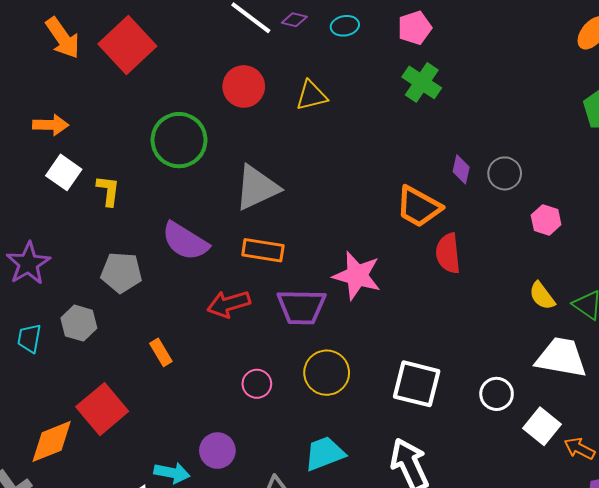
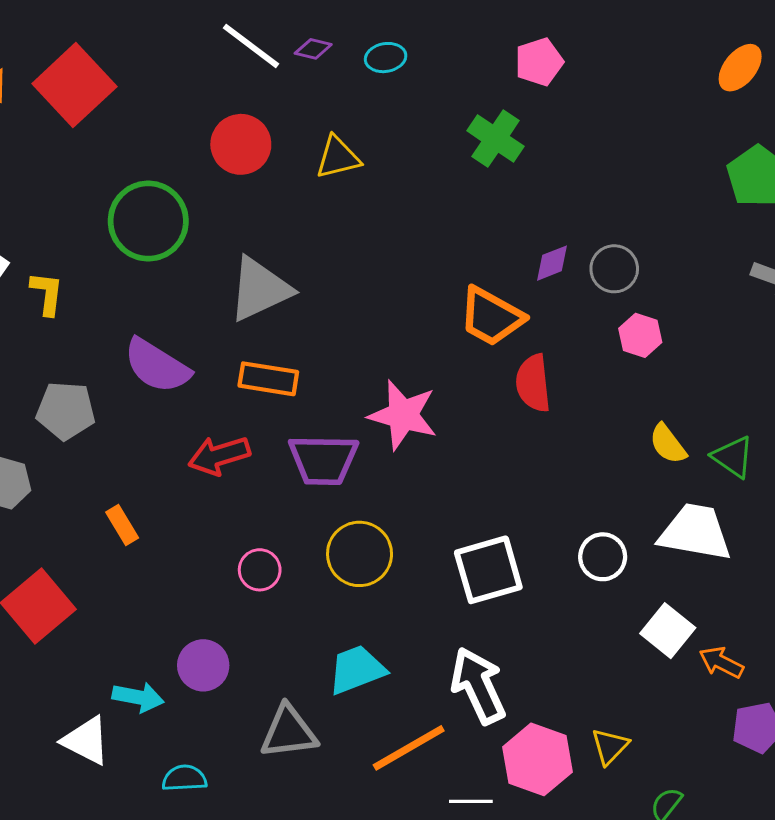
pink pentagon: (415, 28) -> (539, 62), moved
purple diamond: (461, 169) -> (552, 263), turned 56
pink hexagon: (546, 220) -> (640, 335), moved
white square: (417, 384) -> (488, 570), turned -30
white circle: (497, 394) -> (603, 557), moved

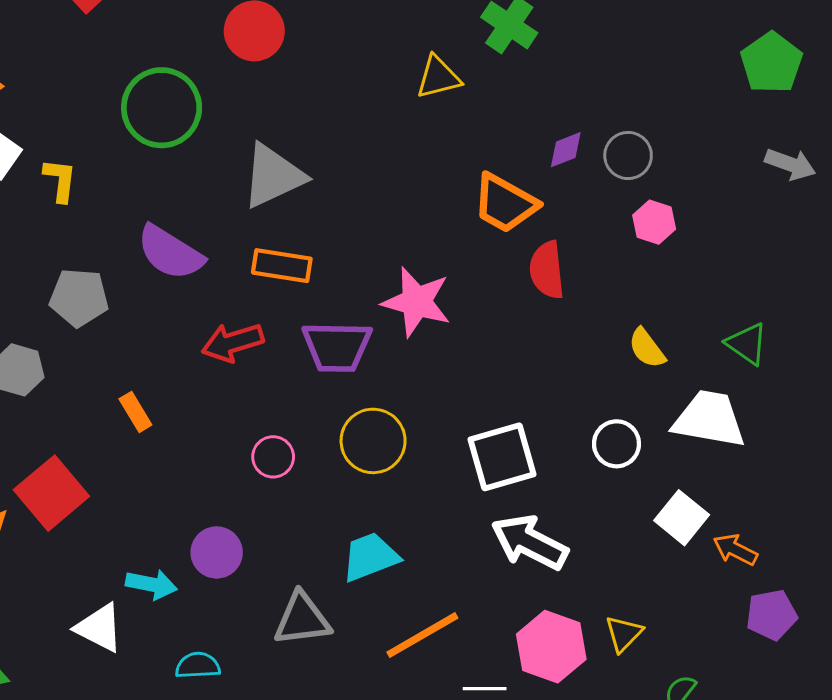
yellow triangle: (338, 157) -> (438, 77), moved
yellow semicircle: (668, 444) -> (647, 348), moved
white arrow: (478, 686) -> (530, 542), moved, turned -38

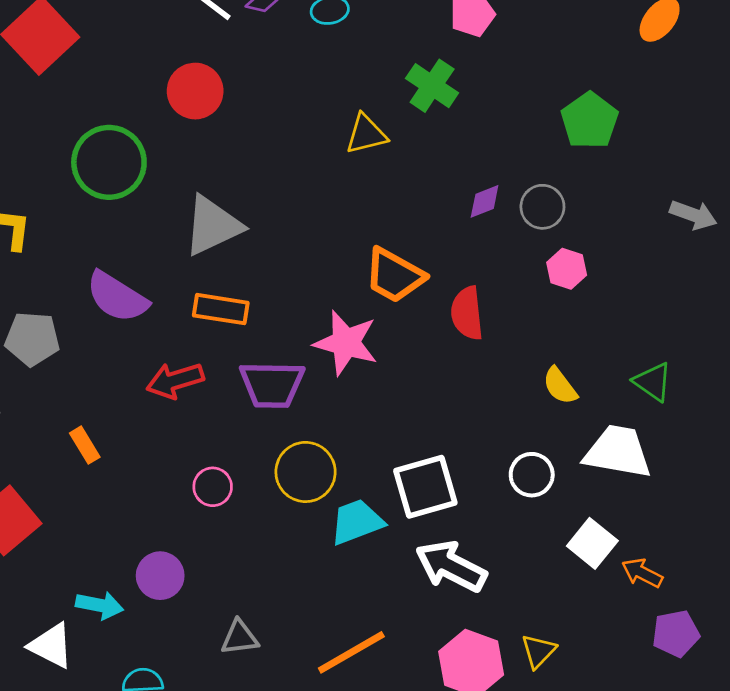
green pentagon: (771, 63) -> (590, 121), moved
orange trapezoid: (505, 203) -> (394, 275), moved
cyan trapezoid: (370, 557) -> (357, 522), moved
gray triangle: (302, 619) -> (240, 638), size x0.7

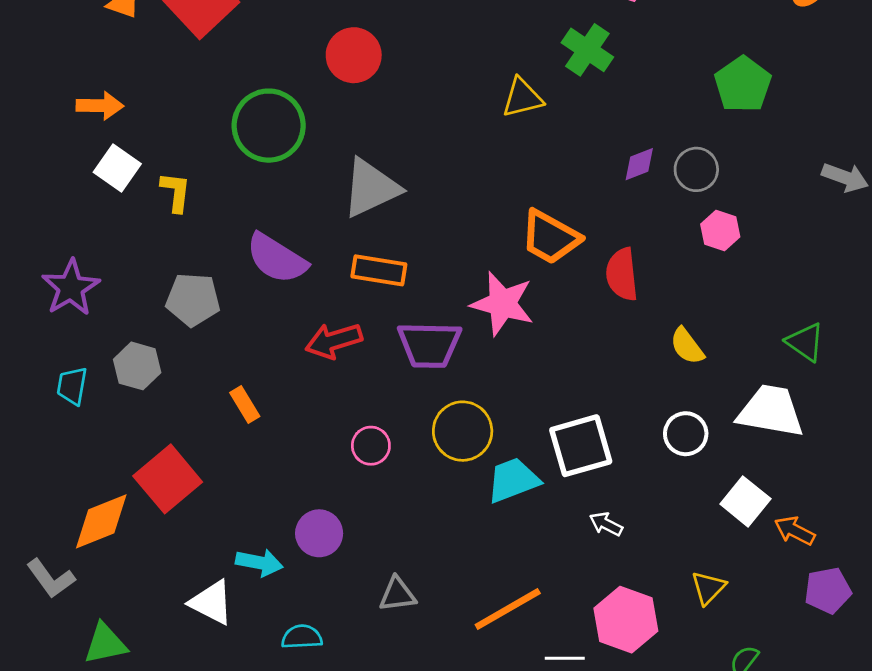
yellow semicircle: (560, 386) -> (687, 346), moved
white arrow: (451, 566) -> (606, 524), size x0.5
yellow triangle: (538, 651) -> (708, 588), moved

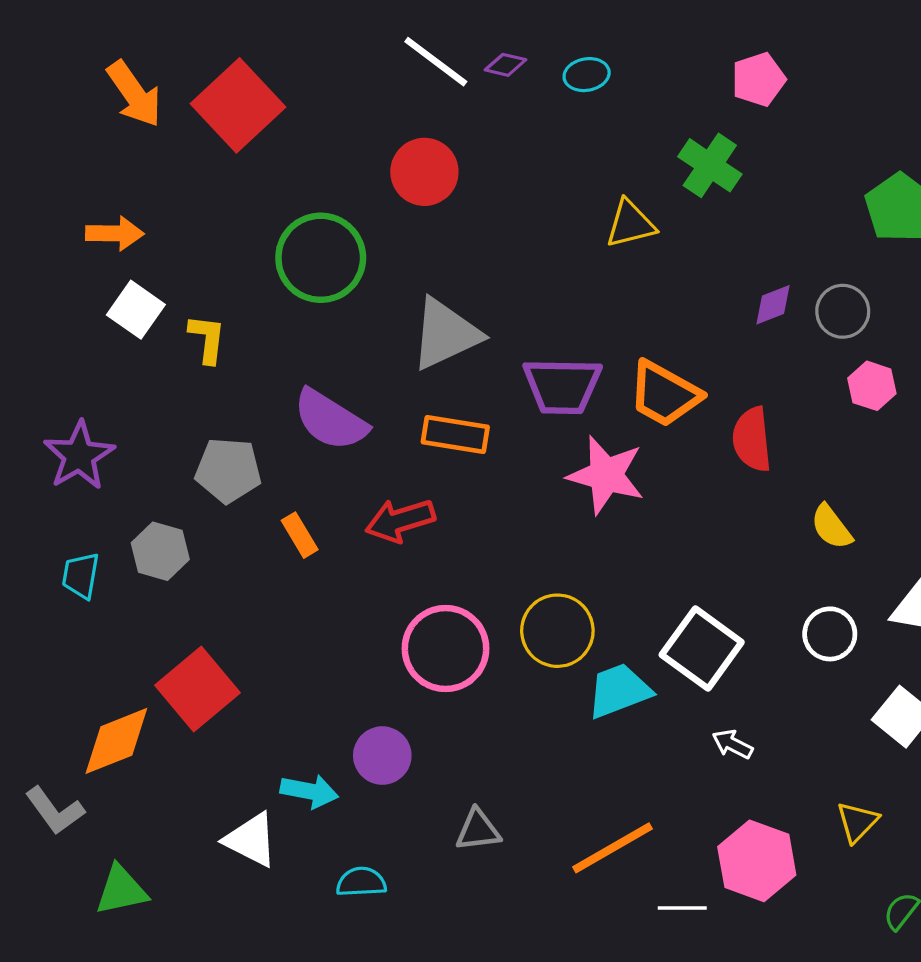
purple trapezoid: (429, 345) -> (562, 386), moved
orange rectangle: (245, 404) -> (300, 535), moved
pink circle: (371, 446) -> (446, 649), size x1.8
white square: (581, 446) -> (702, 649), turned -38

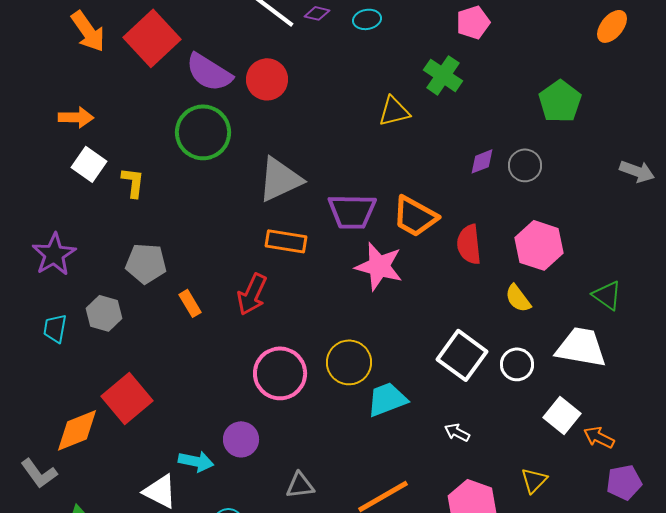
pink hexagon: (872, 386) -> (539, 245), moved, size x1.6
purple semicircle: (330, 420) -> (209, 72), moved
red arrow: (400, 520) -> (252, 294), turned -48
white square: (702, 649) -> (462, 355), moved

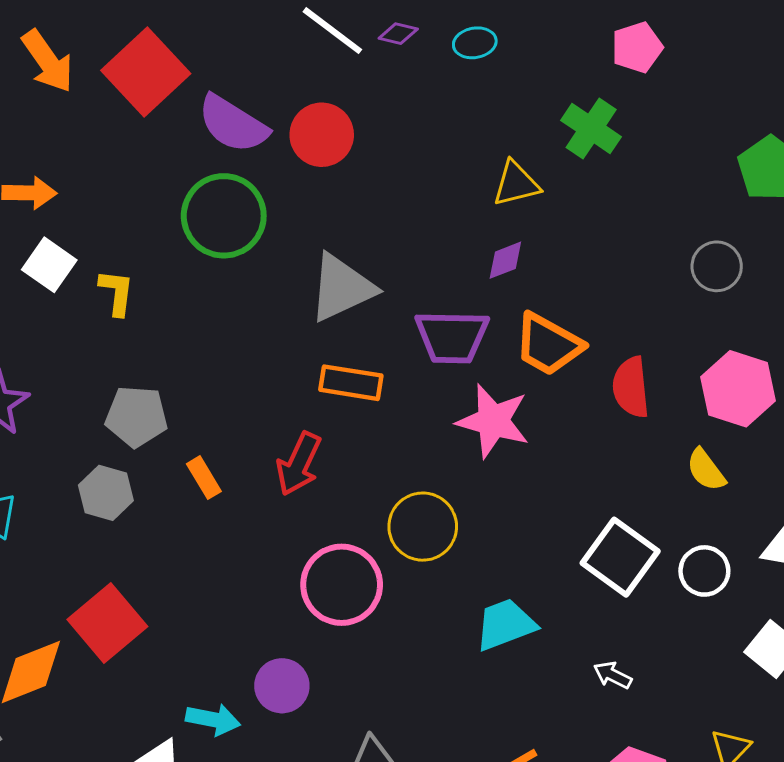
purple diamond: (482, 161) -> (505, 260), moved
gray hexagon: (104, 313) -> (106, 493), moved
yellow circle: (349, 362) -> (423, 527), moved

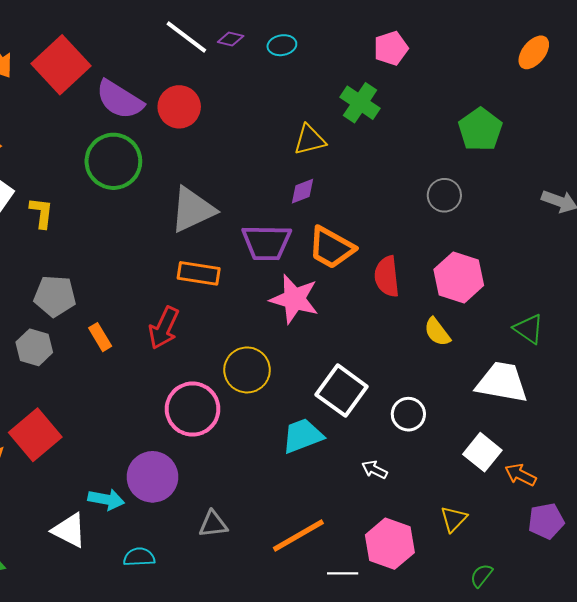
white square: (620, 557) -> (342, 391), moved
white circle: (704, 571) -> (408, 414), moved
purple circle: (282, 686) -> (152, 477), size x1.4

